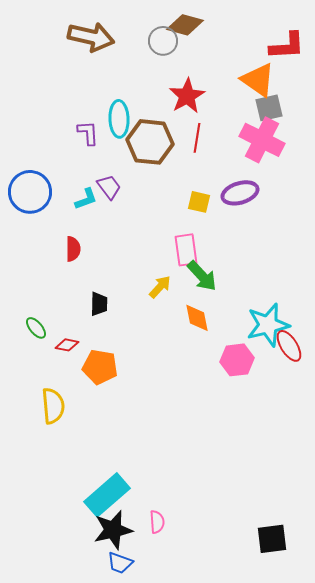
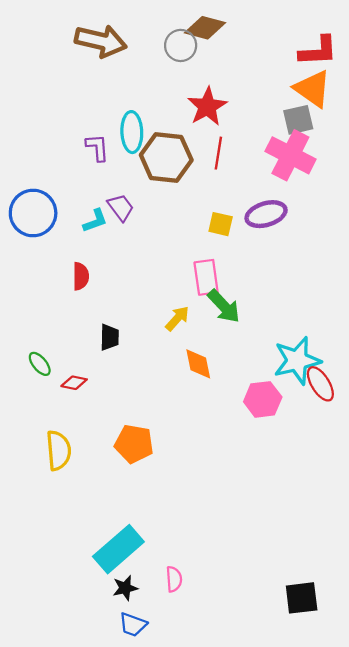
orange triangle: (258, 80) -> (313, 89), moved
orange diamond: (197, 318) -> (198, 364), moved
orange pentagon: (100, 367) -> (134, 444), moved
black star: (113, 530) -> (125, 588), size x0.6

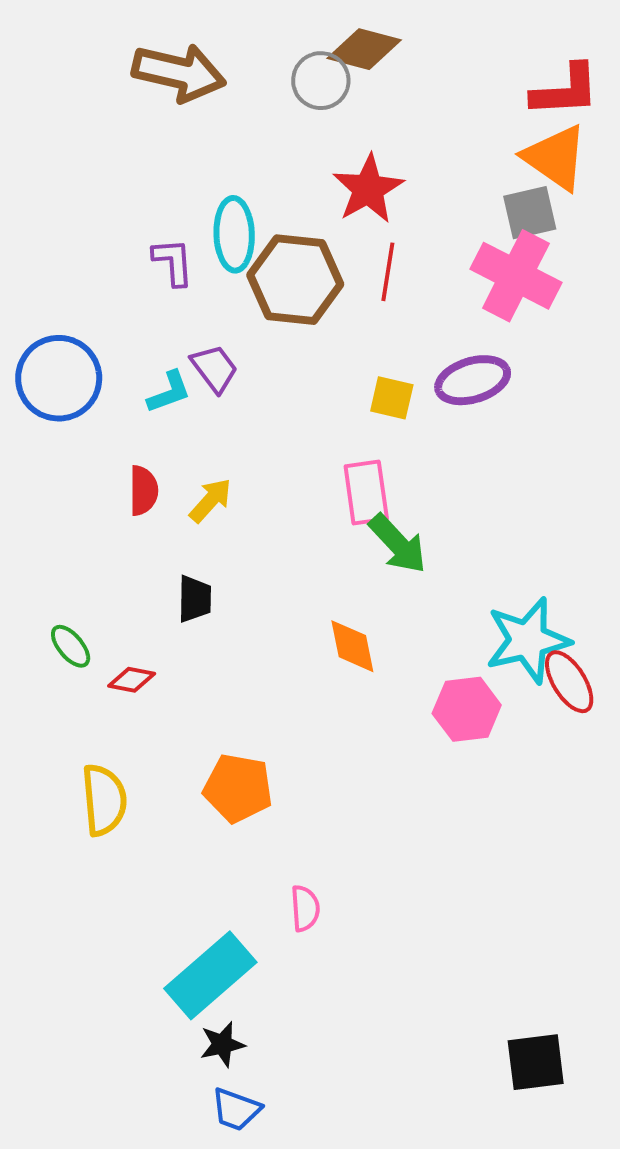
yellow arrow: (177, 318) -> (210, 500), moved
pink semicircle: (174, 579) -> (305, 908), moved

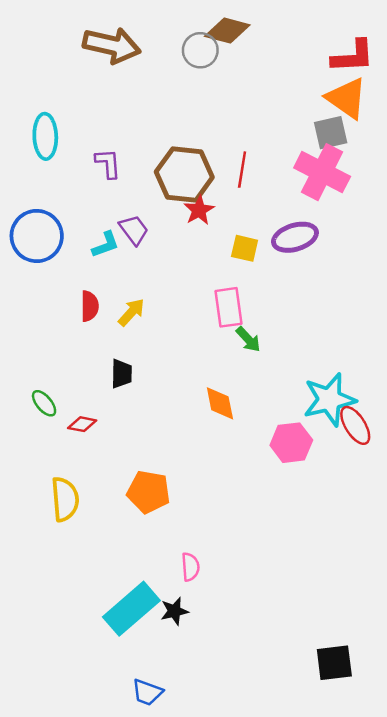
red star: (368, 189) -> (199, 210), moved, size x0.7
cyan ellipse: (234, 234) -> (45, 136), moved
green arrow: (398, 544) -> (248, 339), size x0.7
black star: (222, 1044) -> (174, 611), moved

